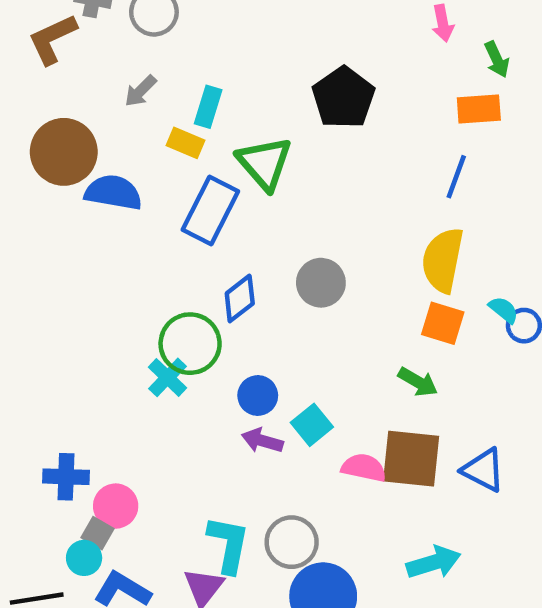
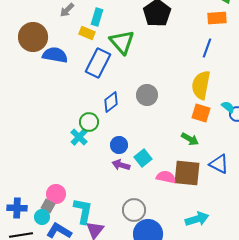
green circle: (190, 344) -> (89, 122), size x0.7
blue triangle: (483, 470) -> (219, 164), moved
blue cross: (66, 477) -> (17, 208), moved
cyan L-shape: (228, 544) -> (83, 211), moved

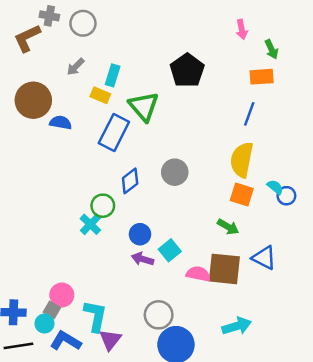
blue semicircle: (55, 55) -> (61, 123), size x0.7

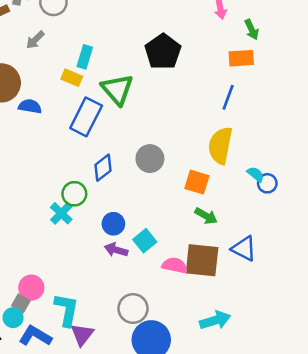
gray arrow: (75, 67) -> (35, 40), moved
orange square: (242, 194) -> (197, 182), moved

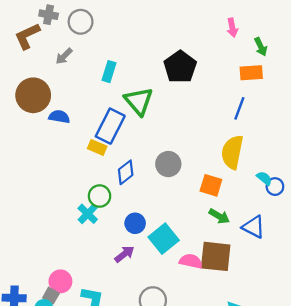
yellow rectangle: (72, 78) -> (97, 147), moved
cyan square: (145, 241) -> (164, 239), size x1.4
blue triangle: (244, 249) -> (254, 227), moved
purple arrow: (116, 250) -> (124, 254), moved, turned 126

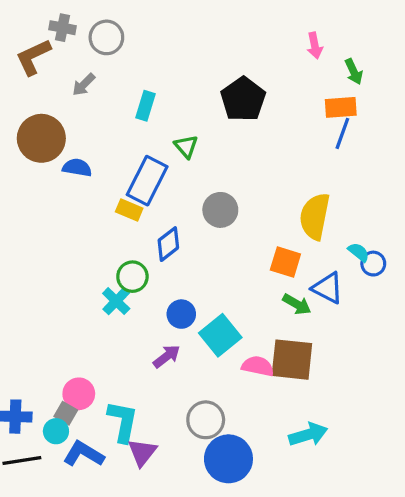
green triangle: (139, 101) -> (186, 146), size x0.6
blue line: (239, 108) -> (342, 133), moved
gray circle: (168, 164) -> (220, 210), moved
blue triangle: (254, 227) -> (328, 288), moved

